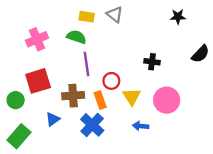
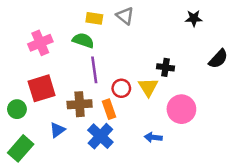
yellow triangle: (132, 97) -> (148, 87), moved

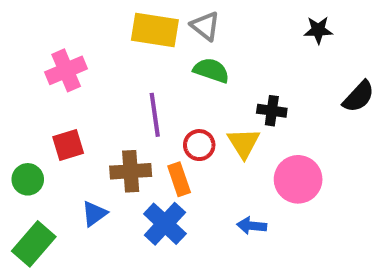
yellow rectangle: (94, 18) -> (155, 30), size x1.6
green semicircle: (83, 40) -> (211, 70), moved
red square: (42, 88) -> (68, 145), size x0.7

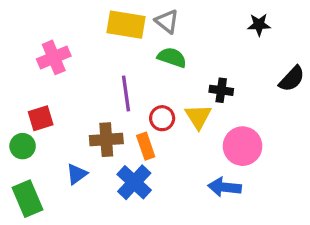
red square: (68, 145) -> (41, 118), moved
blue arrow: (252, 226) -> (224, 187), moved, size x1.4
green rectangle: (34, 244) -> (27, 199), turned -64

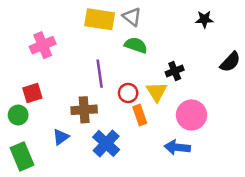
black cross: (221, 90) -> (175, 71), turned -30
orange rectangle: (146, 146) -> (140, 115), moved

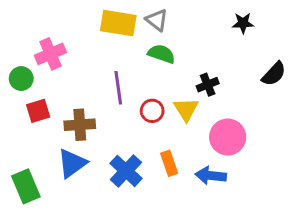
brown cross: (84, 110) -> (80, 125), moved
green circle: (18, 115) -> (21, 79), moved
orange rectangle: (140, 115) -> (169, 163), moved
blue triangle: (61, 137) -> (72, 163), size x1.5

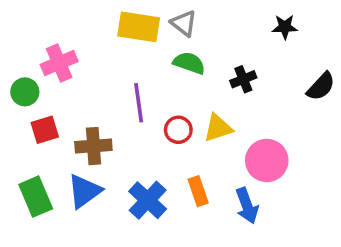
black cross: (208, 85) -> (243, 79), moved
yellow triangle: (186, 109) -> (218, 128), turned 44
blue arrow: (211, 176) -> (247, 206), turned -116
green rectangle: (26, 186) -> (36, 197), moved

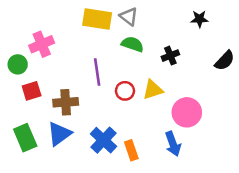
orange rectangle: (198, 191) -> (131, 150), moved

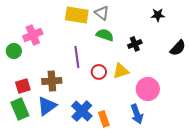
red square: (32, 91) -> (23, 86), moved

